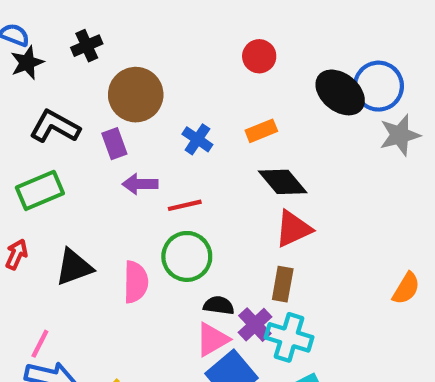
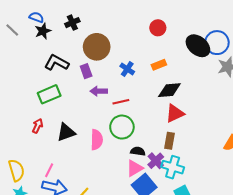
black diamond: (283, 182) -> (169, 90), turned -55

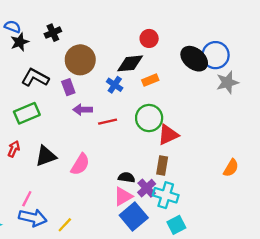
black diamond: (169, 90) -> (130, 63), moved
green circle: (122, 127) -> (149, 118), moved
pink semicircle: (97, 140) -> (80, 164), turned 30

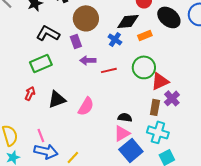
black ellipse: (194, 59) -> (169, 17), moved
purple cross: (147, 188) -> (172, 98), moved
pink line: (27, 199) -> (41, 135), turned -48

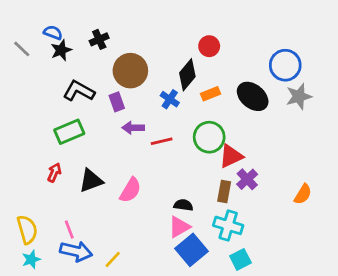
black ellipse: (169, 17) -> (253, 96), moved
black diamond: (128, 21) -> (187, 75), turned -45

